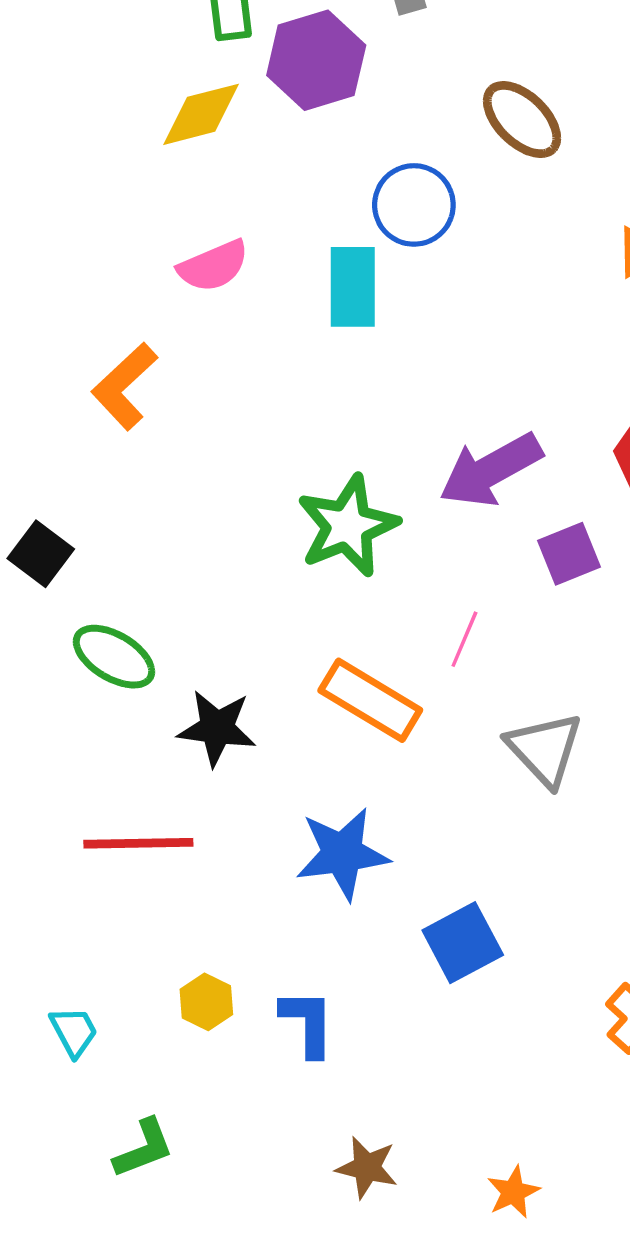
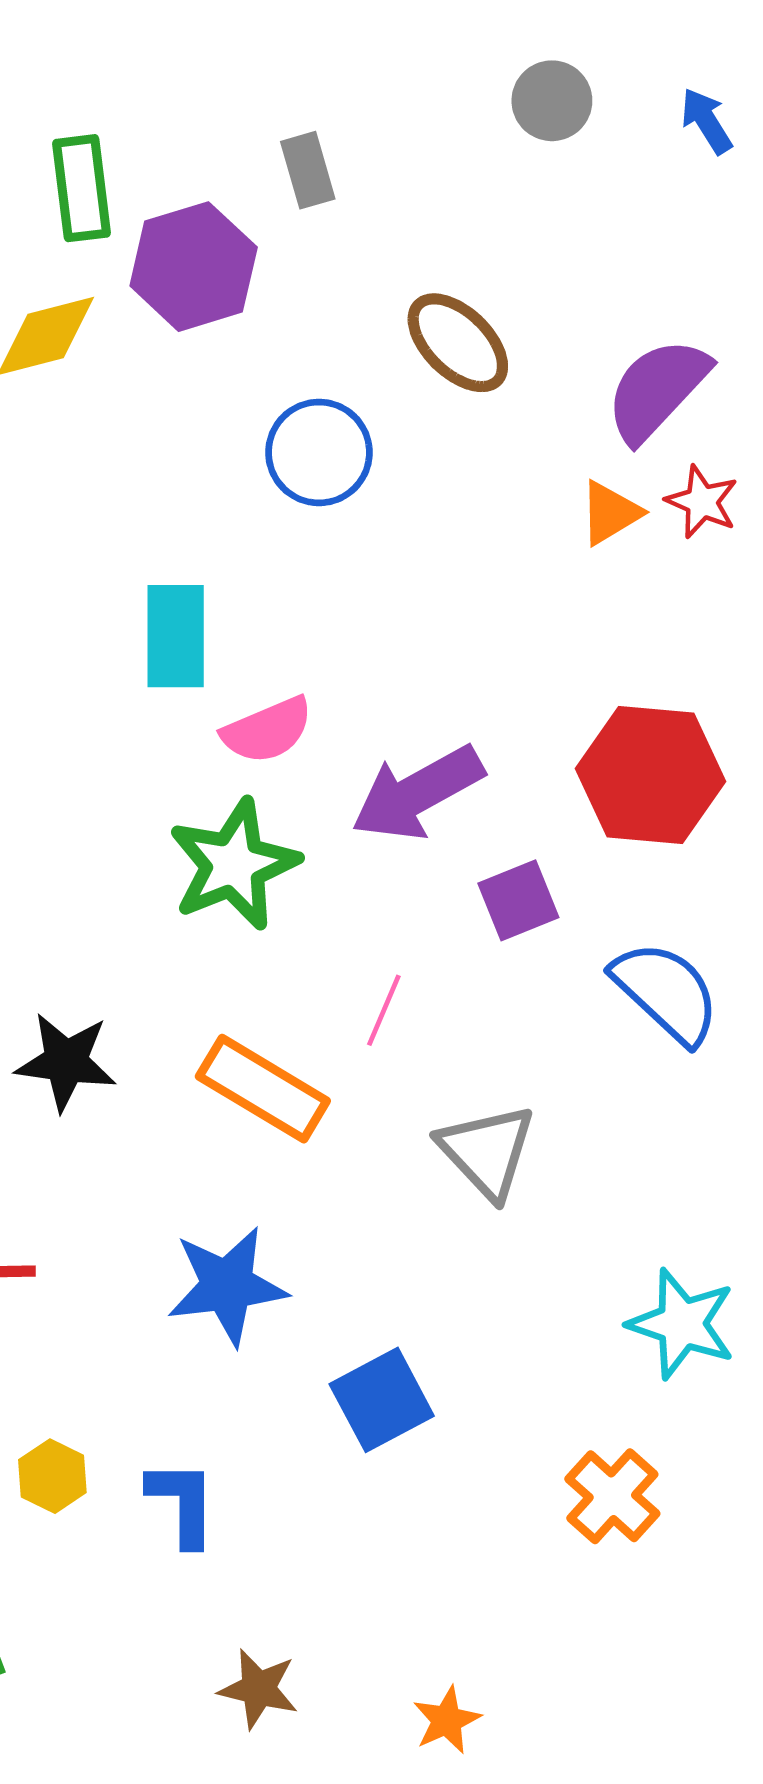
pink semicircle: (213, 266) -> (267, 730), moved
cyan rectangle: (353, 287) -> (176, 636), moved
black star: (217, 728) -> (66, 1062), moved

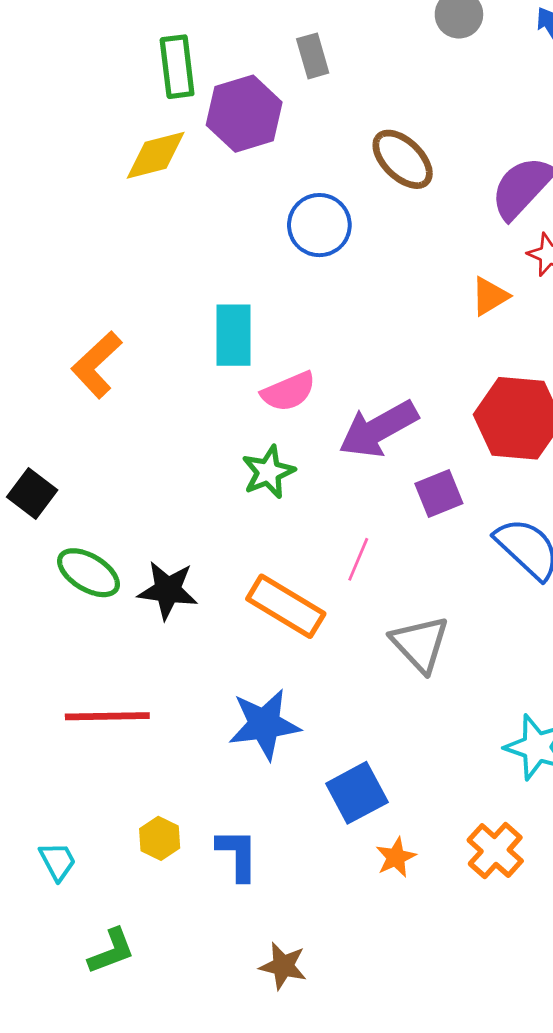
orange triangle: (610, 513) -> (490, 296), moved
green star: (234, 865) -> (268, 472), size x0.7
orange star: (447, 1720) -> (396, 857), moved

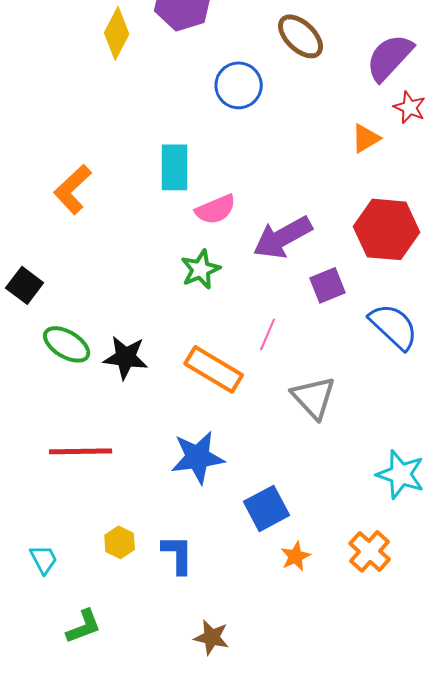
yellow diamond: (156, 155) -> (117, 33), turned -48

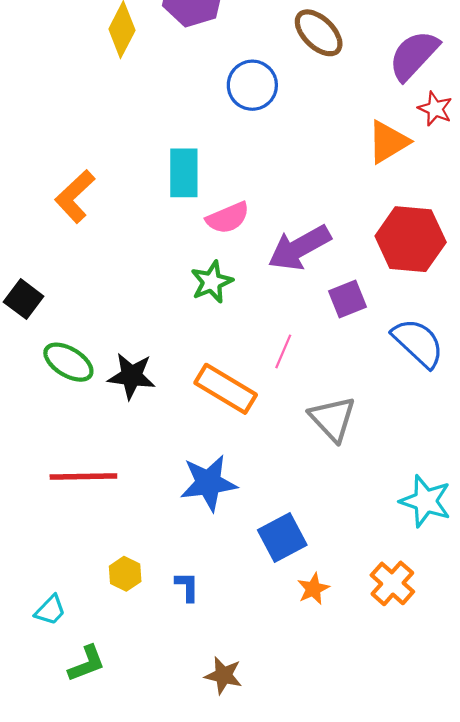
orange triangle: (366, 138) -> (388, 142), size x1.4
blue L-shape: (178, 554) -> (187, 587), size x0.7
cyan trapezoid: (44, 559) -> (50, 610), moved, turned 72

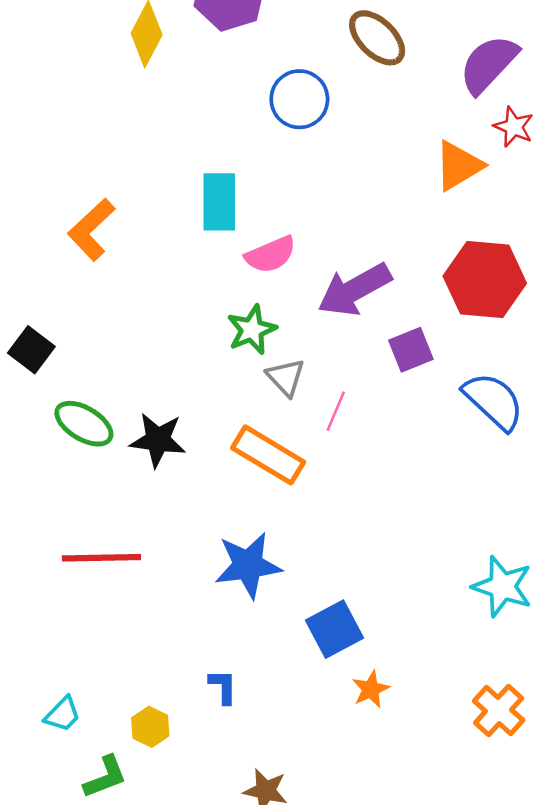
gray triangle: (333, 419) -> (286, 377), moved, size x0.7
yellow hexagon: (125, 574) -> (150, 727), moved
orange cross: (392, 583) -> (499, 711), moved

